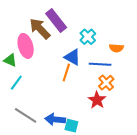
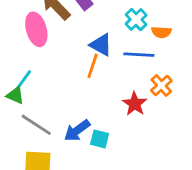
cyan cross: (88, 37) -> (136, 19), moved
green triangle: (10, 60) -> (15, 95), moved
orange cross: (106, 83) -> (161, 86), moved
blue arrow: (55, 119) -> (77, 130), turned -42

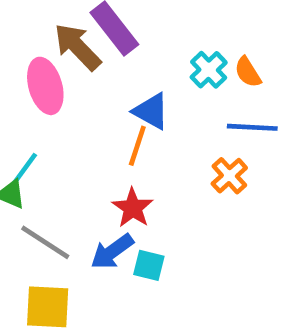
orange semicircle: (161, 32) -> (248, 72), moved, turned 54
blue line: (139, 55) -> (252, 127), moved
orange cross: (161, 86) -> (229, 176), moved
red star: (135, 104) -> (133, 208), moved

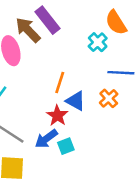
orange semicircle: (248, 72) -> (116, 23), moved, size x1.5
blue triangle: (151, 111) -> (76, 101), moved
cyan square: (149, 265) -> (66, 146), turned -35

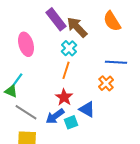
brown arrow: (28, 30) -> (77, 27), moved
cyan cross: (98, 42) -> (69, 48), moved
blue triangle: (76, 101) -> (87, 109), moved

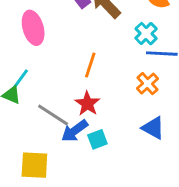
cyan cross: (69, 48) -> (146, 34), moved
blue triangle: (87, 109) -> (153, 128), moved
gray line: (26, 112) -> (53, 115), moved

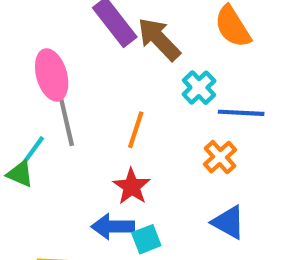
cyan cross: (146, 34) -> (199, 88), moved
gray line: (53, 115) -> (66, 121), moved, turned 44
blue arrow: (75, 131) -> (113, 227), turned 36

